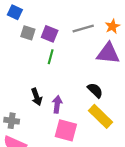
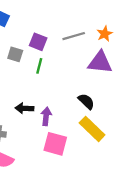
gray square: (28, 33) -> (15, 54), moved
black arrow: (37, 97) -> (24, 108), turned 112

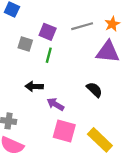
black arrow: (24, 108) -> (34, 86), moved
purple arrow: (46, 116) -> (55, 104), turned -66
yellow rectangle: (92, 129) -> (100, 140), moved

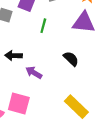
green line: (49, 55) -> (43, 26), moved
pink square: (64, 131) -> (19, 103), moved

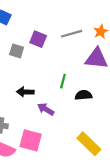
green line: (43, 26) -> (63, 81), moved
black semicircle: (71, 59) -> (83, 95), turned -49

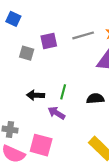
purple square: (38, 39) -> (49, 41), turned -35
green line: (63, 81) -> (63, 92), moved

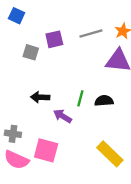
green line: (63, 92) -> (80, 98), moved

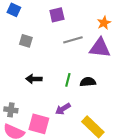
gray line: (91, 33) -> (73, 40), moved
purple square: (54, 39) -> (57, 15), moved
purple arrow: (63, 116) -> (63, 109), moved, turned -63

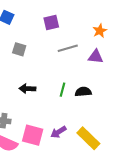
purple triangle: (100, 48) -> (96, 57), size x0.7
purple arrow: (63, 109) -> (58, 132), moved

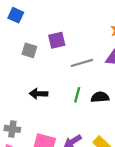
purple square: (51, 22) -> (57, 40), moved
gray line: (68, 48) -> (82, 63), moved

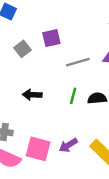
gray square: (29, 50) -> (22, 49), turned 35

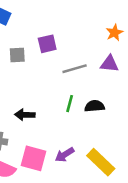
gray square: (22, 49) -> (17, 55), turned 35
black arrow: (32, 95) -> (25, 115), moved

